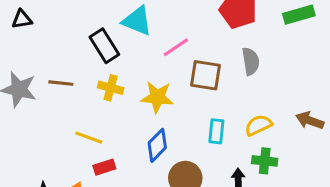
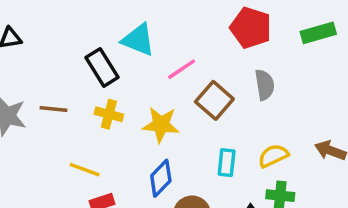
brown square: (206, 75) -> (214, 100), turned 32

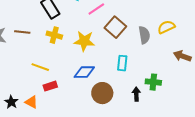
gray semicircle: (265, 85) -> (144, 35), moved
yellow semicircle: (273, 156) -> (166, 27), moved
blue diamond: (161, 178) -> (84, 72), turned 45

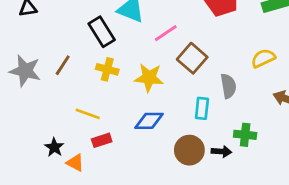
brown line: (22, 32) -> (63, 65), turned -63
gray semicircle: (144, 35) -> (228, 86), moved
brown circle: (102, 93) -> (189, 150), moved
black arrow: (136, 94) -> (221, 152), turned 96
black star: (11, 102) -> (54, 147), moved

